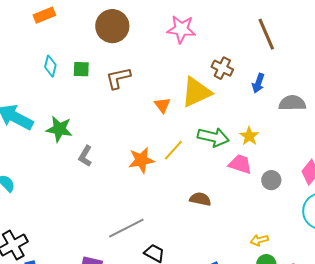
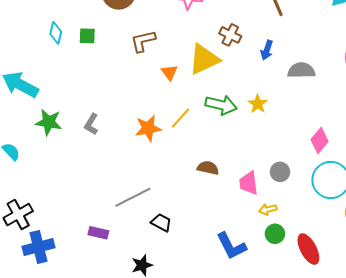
brown L-shape: (118, 78) -> (143, 41), moved
green star: (59, 129) -> (49, 122), moved
pink trapezoid: (240, 164) -> (249, 183), moved, turned -115
gray circle: (271, 180) -> (280, 172), moved

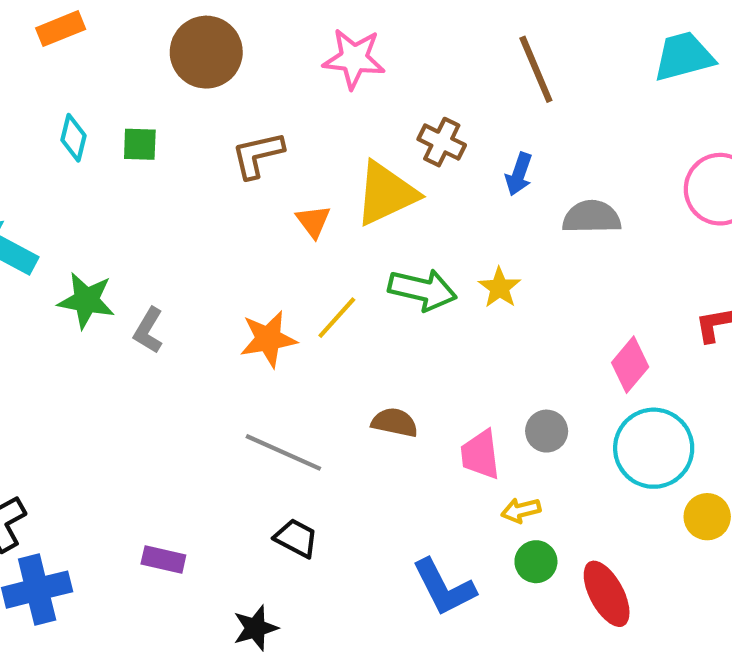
green star: (49, 122) -> (86, 300), moved
gray line: (133, 197) -> (283, 452), moved, turned 51

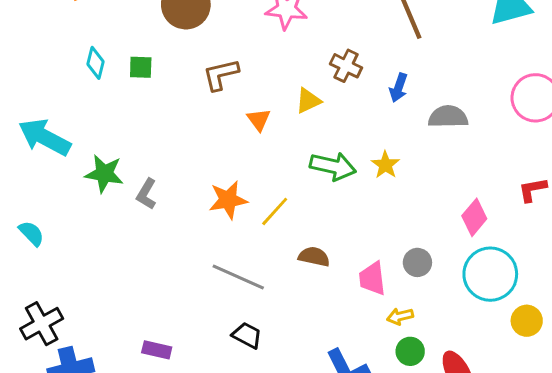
yellow triangle: (386, 193) -> (308, 101), size x0.6
yellow line: (337, 318) -> (275, 211), moved

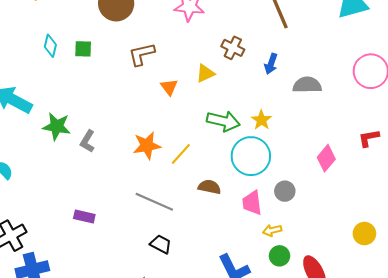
cyan circle: (490, 274) -> (251, 156), moved
purple rectangle: (157, 350) -> (84, 217), moved

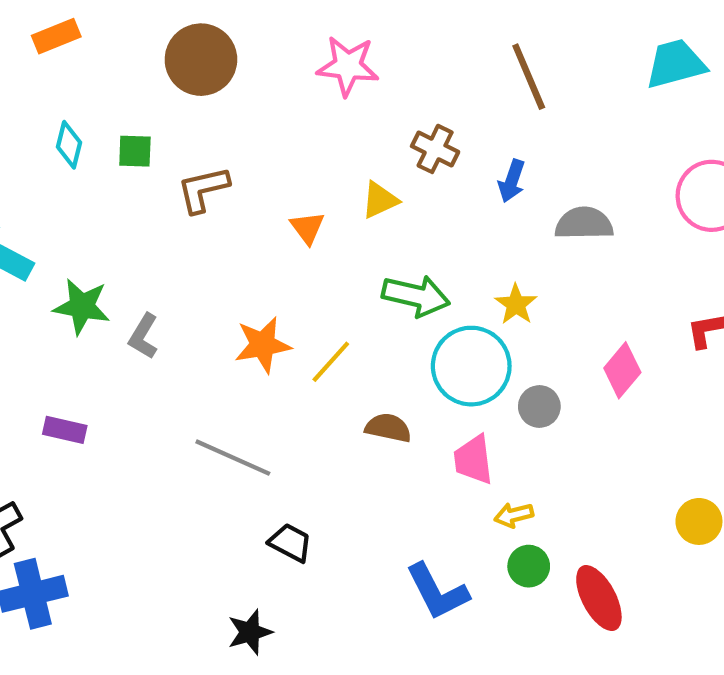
brown L-shape: (142, 54) -> (203, 189), moved
yellow star: (261, 120) -> (516, 304), moved
gray circle: (285, 191) -> (539, 406), moved
gray line: (154, 202) -> (233, 458), moved
purple rectangle: (84, 217) -> (65, 430), moved

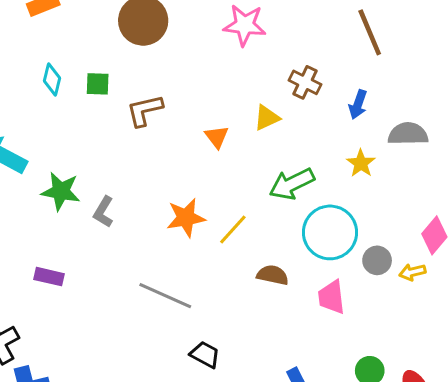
green arrow: (416, 296) -> (292, 184), turned 141
yellow star: (516, 304) -> (361, 163), moved
yellow arrow: (514, 515) -> (412, 272), moved

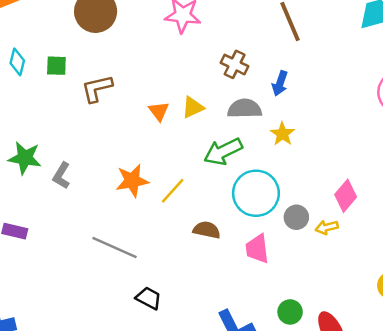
yellow triangle: (267, 118) -> (193, 107), moved
gray semicircle: (408, 134) -> (245, 109), moved

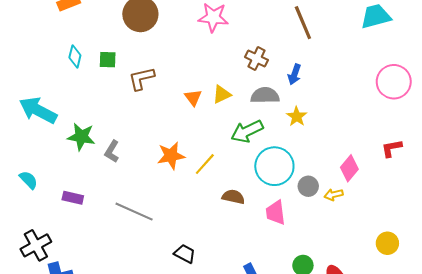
gray line: (115, 248) -> (134, 212), moved

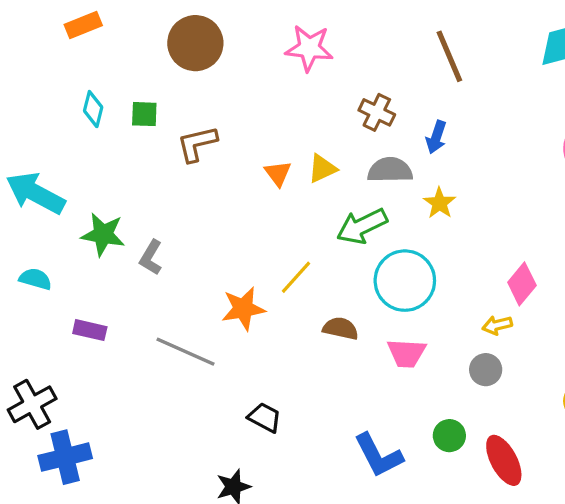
orange star: (171, 156) -> (243, 309), moved
cyan semicircle: (28, 180) -> (35, 279), moved, turned -30
gray circle: (308, 186) -> (486, 370), moved
pink trapezoid: (276, 213) -> (406, 353), turned -80

